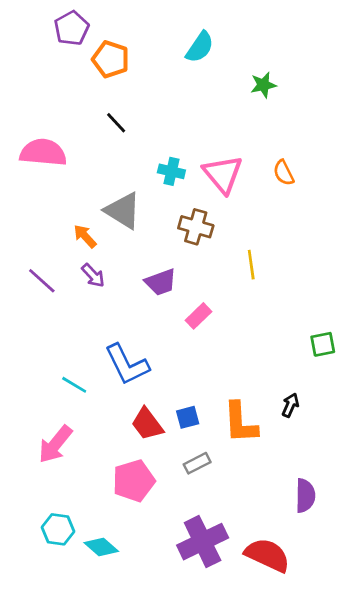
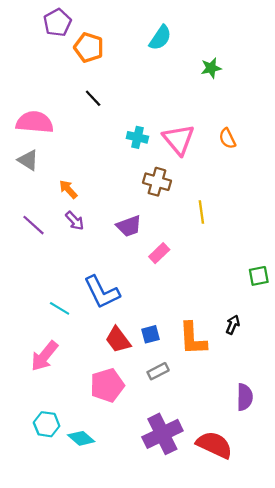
gray triangle: (123, 211) -> (28, 160), moved, size x0.7

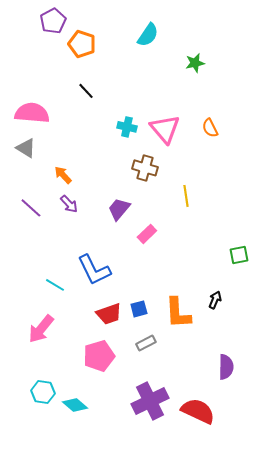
purple trapezoid: (129, 226) -> (119, 209), turned 150
red trapezoid: (118, 340) -> (109, 314), turned -72

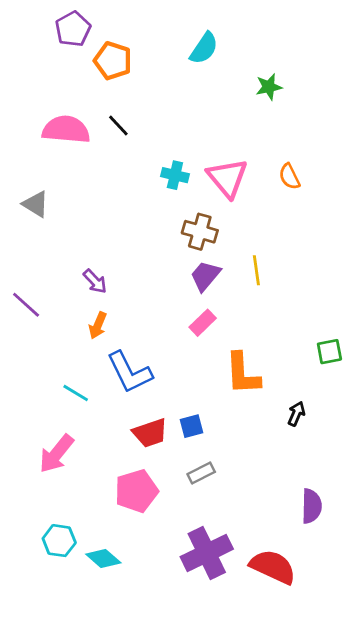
pink semicircle: (32, 113) -> (66, 130), moved
orange arrow: (63, 175) -> (98, 325), moved, turned -114
purple line: (31, 208) -> (26, 305), moved
purple trapezoid: (119, 209) -> (205, 276), moved
orange L-shape: (178, 313) -> (243, 374), moved

